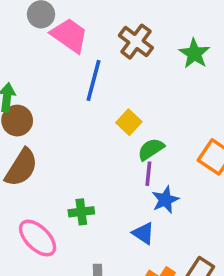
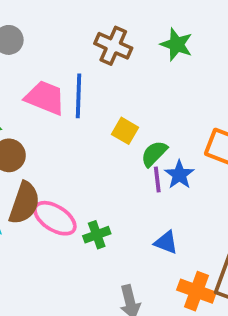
pink trapezoid: (69, 35) -> (45, 98), moved
blue star: (165, 200) -> (179, 175), moved
pink ellipse: (38, 238) -> (55, 218), moved

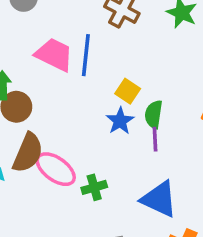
green semicircle: (154, 154) -> (154, 114), turned -40
blue star: (179, 175) -> (120, 121), moved
blue triangle: (166, 242) -> (159, 199), size x1.6

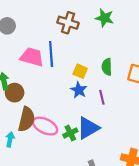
green semicircle: (154, 114) -> (107, 67), moved
blue triangle: (159, 199) -> (88, 128), moved, turned -45

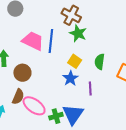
green star: (104, 18) -> (78, 33), moved
brown circle: (15, 93) -> (22, 73), moved
brown semicircle: (26, 119) -> (18, 97), size x0.7
blue triangle: (88, 128) -> (73, 114), turned -35

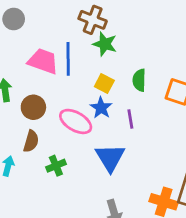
pink ellipse: (34, 106) -> (76, 121), moved
green cross: (56, 116) -> (56, 166), moved

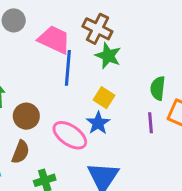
pink trapezoid: (43, 61) -> (54, 40), moved
green semicircle: (139, 80) -> (158, 88), moved
purple line: (130, 119) -> (151, 123), moved

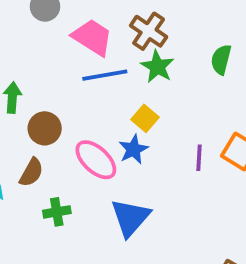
blue line: (68, 68) -> (105, 75), turned 68
green semicircle: (158, 88) -> (221, 60), moved

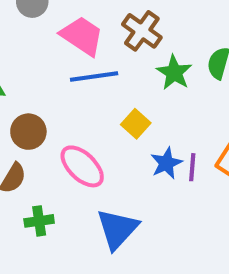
green star: (157, 67) -> (174, 73), moved
blue star: (133, 149) -> (166, 163), moved

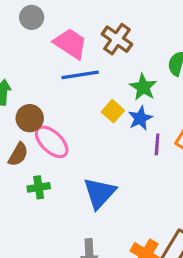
green star: (174, 73) -> (143, 87), moved
blue star: (166, 163) -> (140, 118), moved
pink ellipse: (82, 166) -> (52, 142), moved

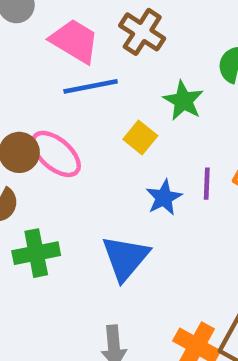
blue star: (140, 118) -> (164, 198), moved
pink ellipse: (52, 142) -> (56, 154), moved
green cross: (39, 187) -> (36, 253), size x1.4

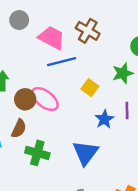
green star: (183, 101) -> (123, 73), moved, turned 30
green cross: (36, 253) -> (37, 153), turned 30

